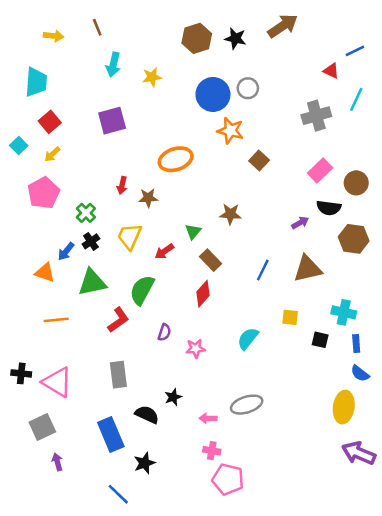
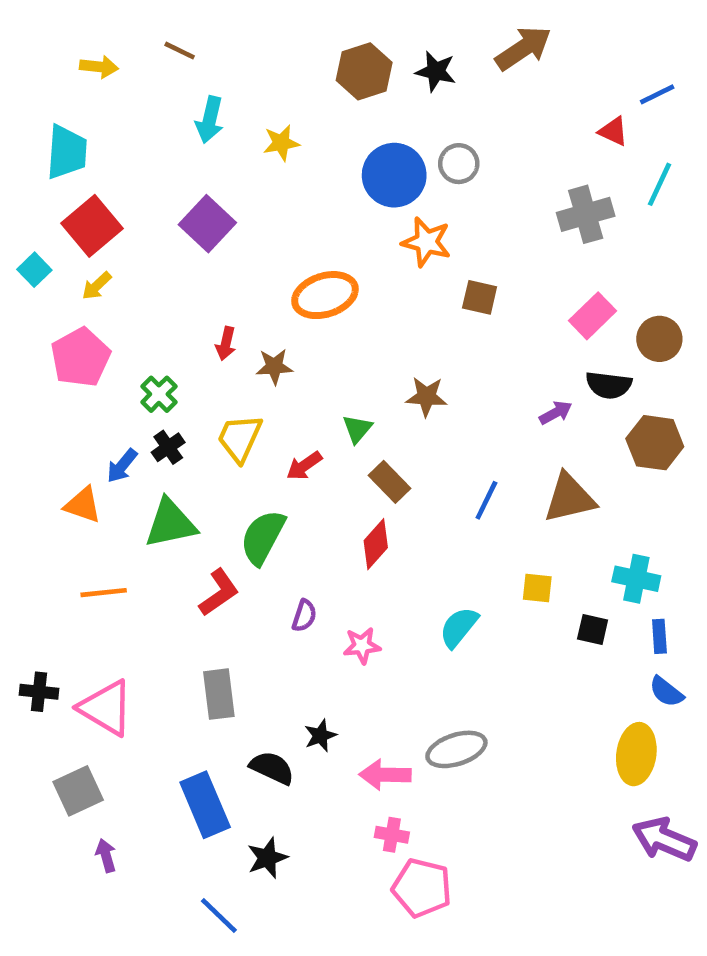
brown line: (97, 27) -> (180, 51), turned -42
purple square: (112, 121) -> (207, 224), turned -32
red square: (50, 122) -> (92, 226), size x1.4
brown square: (259, 160) -> (480, 297), turned -30
pink arrow: (208, 418) -> (385, 775), size x1.5

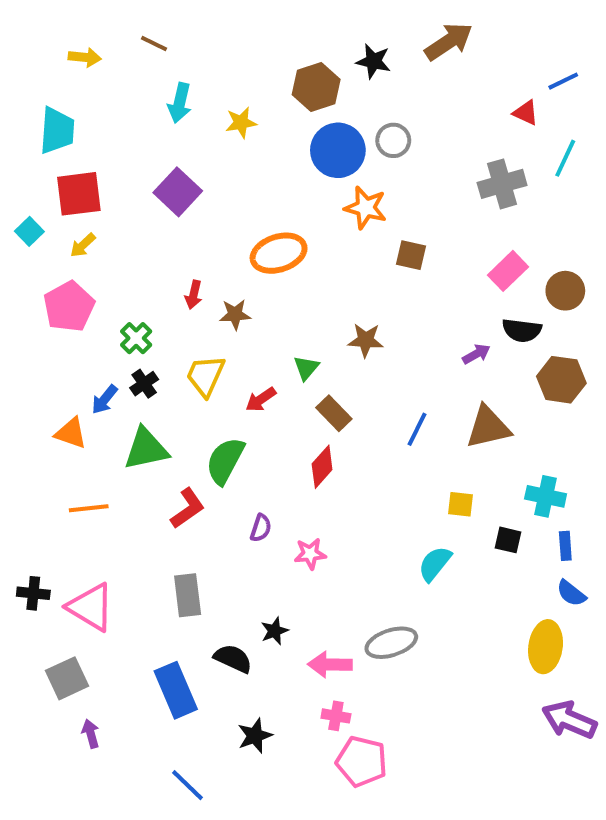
brown hexagon: (364, 71) -> (316, 87), moved
red square: (92, 226) -> (79, 194), turned 33
cyan semicircle: (459, 627) -> (435, 564), moved
black star: (267, 858) -> (255, 736), moved

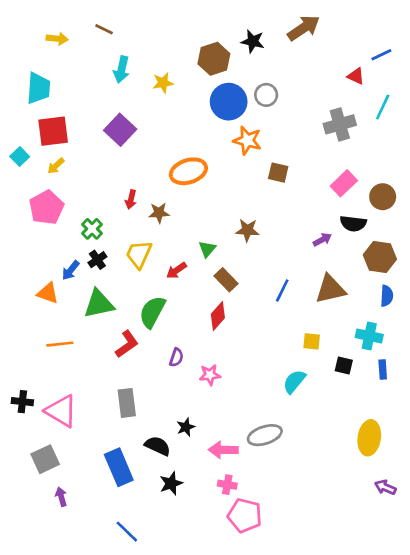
blue semicircle: (571, 593) -> (387, 296), moved, turned -125
purple arrow: (569, 720) -> (385, 487), size x0.6
black star: (255, 736) -> (171, 483), moved

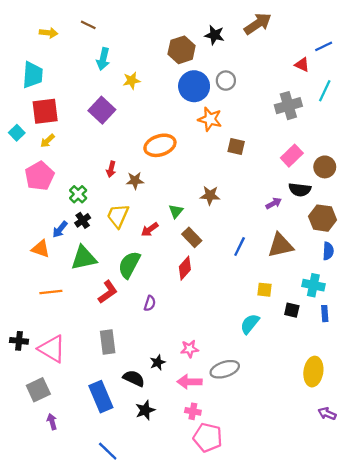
yellow star: (163, 83) -> (132, 81), moved
pink star: (210, 375) -> (190, 349), moved

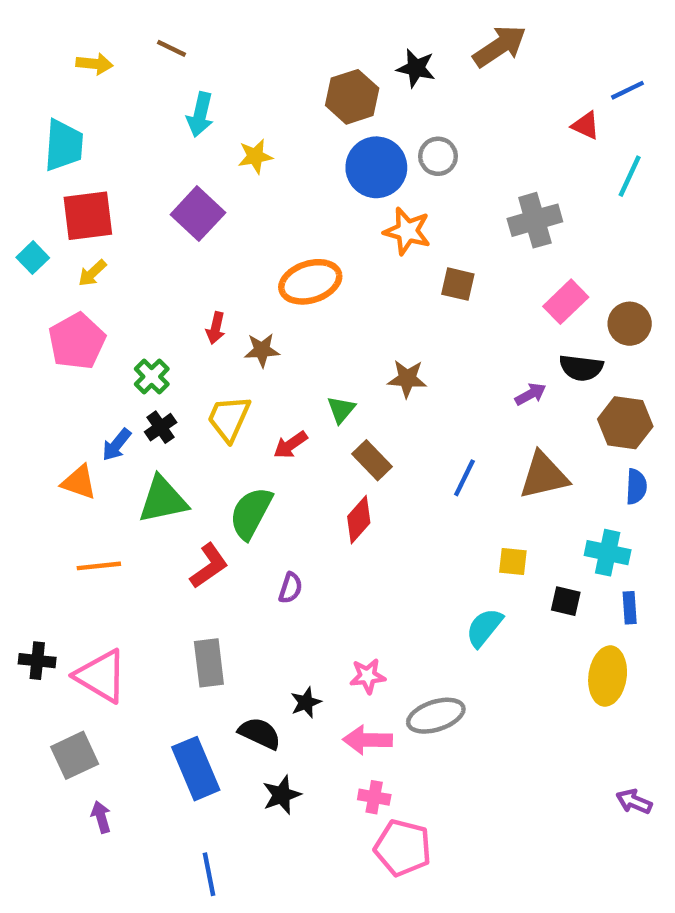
gray cross: (288, 106) -> (535, 220), moved
yellow ellipse: (313, 372) -> (608, 676), moved
blue line: (108, 451) -> (209, 874), turned 35

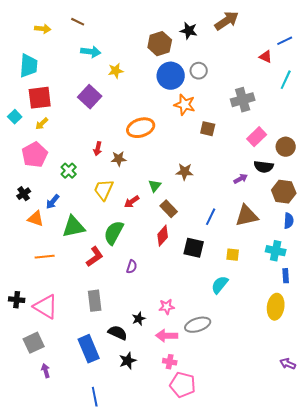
cyan arrow: (200, 114) -> (91, 52), turned -96
black cross: (161, 427) -> (24, 194), moved
black square: (566, 601) -> (194, 248), moved, size x1.5

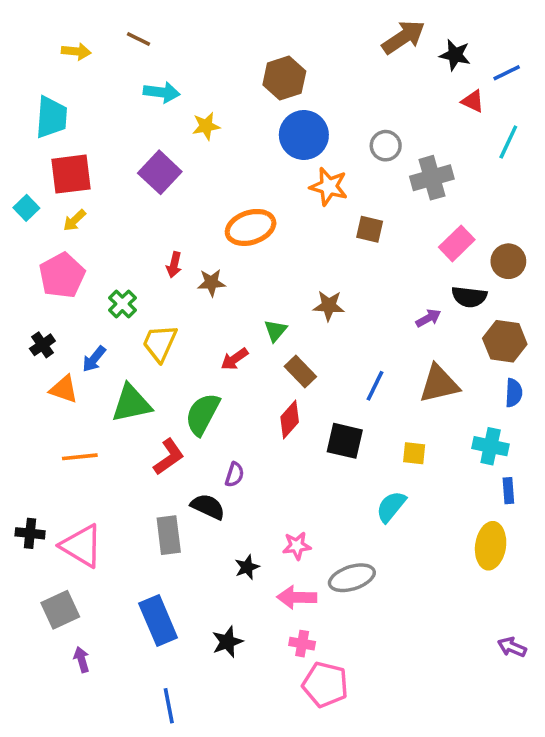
black star: (189, 31) -> (455, 55), moved
gray circle: (199, 71) -> (386, 146), moved
yellow trapezoid: (104, 190) -> (160, 343), moved
black semicircle: (118, 333) -> (208, 507), moved

